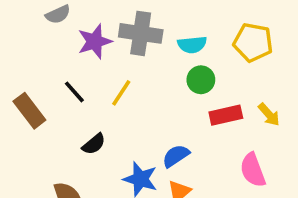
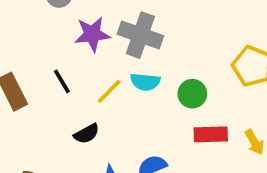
cyan semicircle: (192, 45) -> (145, 82), moved
black semicircle: (94, 144) -> (87, 134), moved

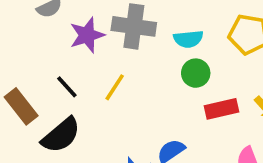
cyan semicircle: (145, 82) -> (188, 39), moved
black semicircle: (87, 134) -> (61, 135), moved, size x1.6

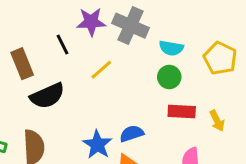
black line: (67, 87) -> (62, 45), moved

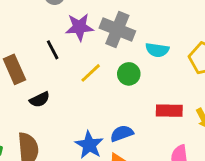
green circle: (169, 77) -> (129, 74), moved
black semicircle: (47, 96) -> (40, 100), size x0.6

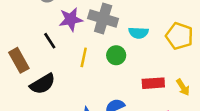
yellow line: (91, 73) -> (84, 57), turned -30
black semicircle: (40, 100) -> (43, 84), size x1.5

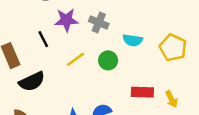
gray cross: (103, 19) -> (99, 22), size x0.7
yellow line: (84, 57) -> (76, 59), turned 36

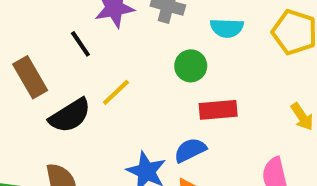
yellow line: (76, 59) -> (116, 92), moved
red rectangle: (142, 92) -> (218, 110), moved

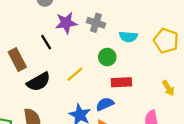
yellow line: (116, 92) -> (75, 74), moved

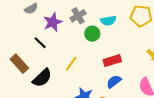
gray cross: (96, 23) -> (78, 16), turned -35
green circle: (107, 57) -> (92, 34), moved
blue semicircle: (105, 104) -> (114, 82), moved

